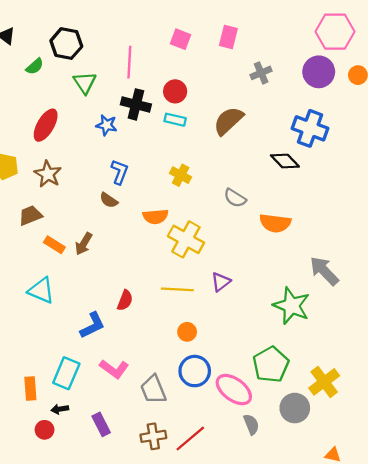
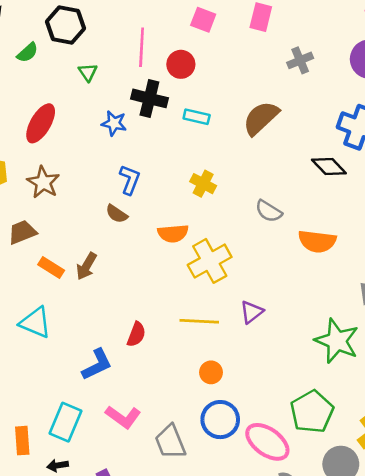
green triangle: (85, 83) -> (88, 72), size x0.7
red circle: (175, 91) -> (181, 64), moved
yellow cross: (186, 239) -> (210, 261), turned 32

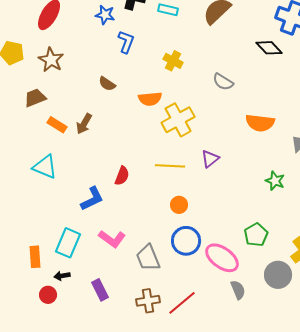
blue L-shape: (130, 180) -> (126, 42), moved
orange semicircle: (317, 241) -> (260, 123), moved
green star: (337, 341) -> (275, 181), size x0.6
green pentagon: (312, 412) -> (256, 235), size x0.7

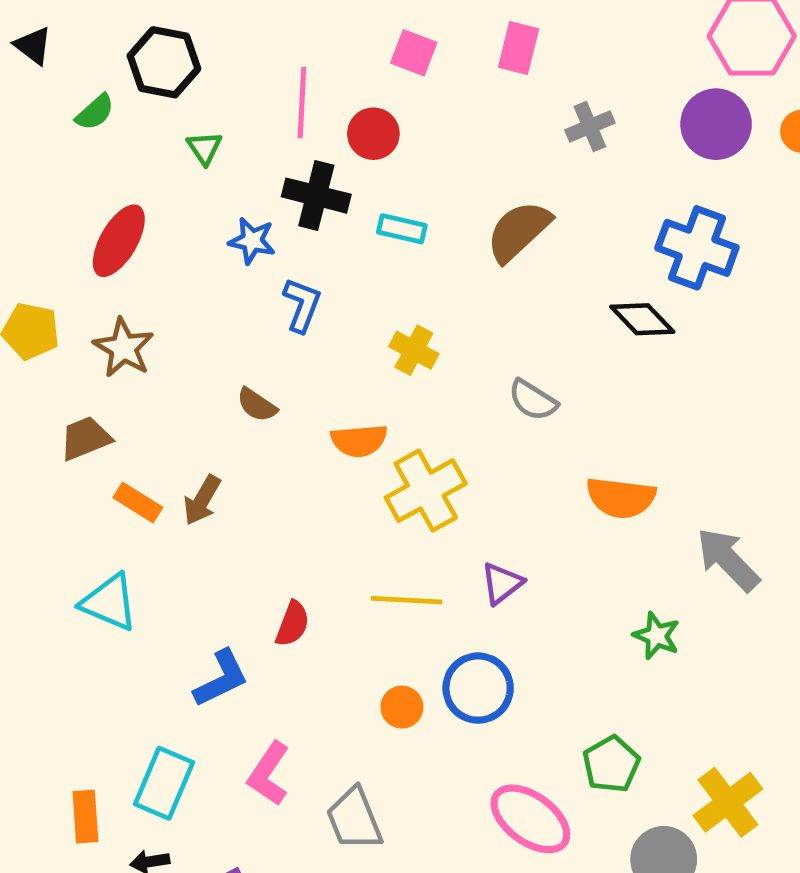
orange circle: (179, 205) -> (402, 707), moved
pink L-shape: (112, 239) -> (269, 774), turned 88
blue circle: (186, 241) -> (478, 688), moved

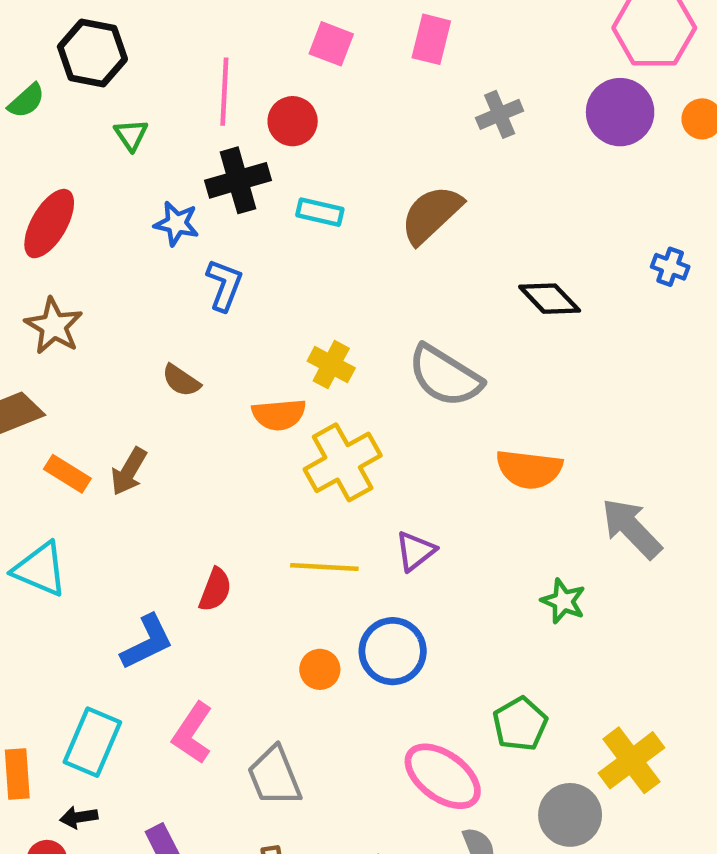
black cross: (316, 196) -> (238, 180), turned -30
blue cross: (697, 248) -> (670, 267), moved, size x0.5
yellow cross: (414, 350) -> (331, 365), moved
gray semicircle: (533, 400) -> (445, 376), size x1.6

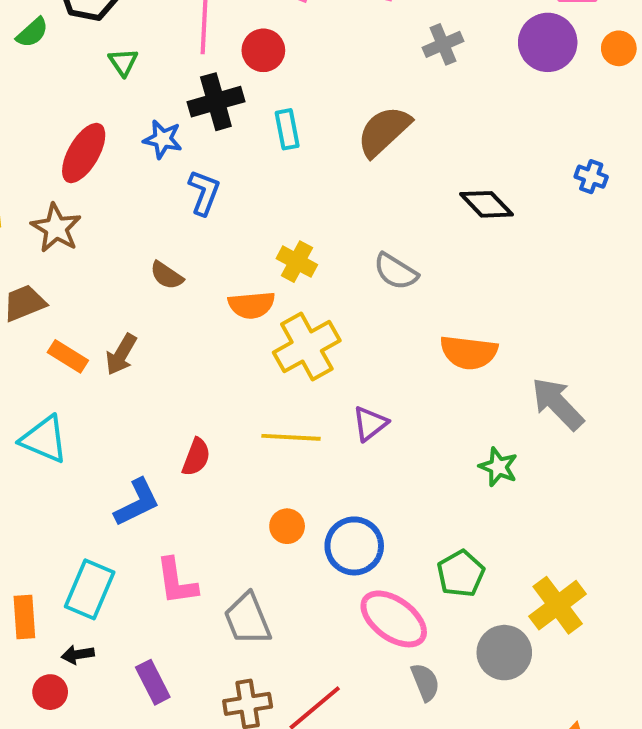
cyan rectangle: (320, 212) -> (287, 129), turned 66
red ellipse: (49, 224) -> (84, 153), moved
gray semicircle: (445, 376) -> (396, 271), size x0.7
blue circle: (393, 651) -> (354, 546), moved
pink L-shape: (192, 733) -> (176, 581), turned -42

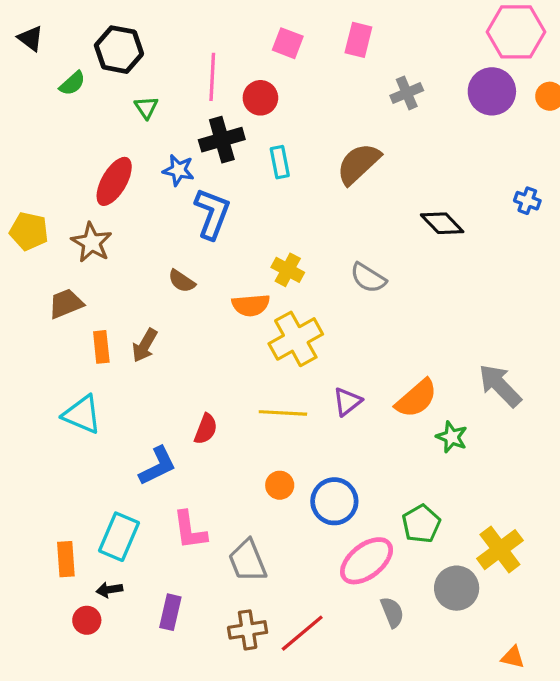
blue L-shape: (204, 192) -> (212, 214), size x1.4
orange semicircle: (469, 352) -> (416, 398), moved, turned -48
orange rectangle: (68, 356) -> (101, 347), turned 52
pink ellipse: (394, 619) -> (367, 561), turned -74
purple rectangle: (153, 682) -> (170, 612), turned 40

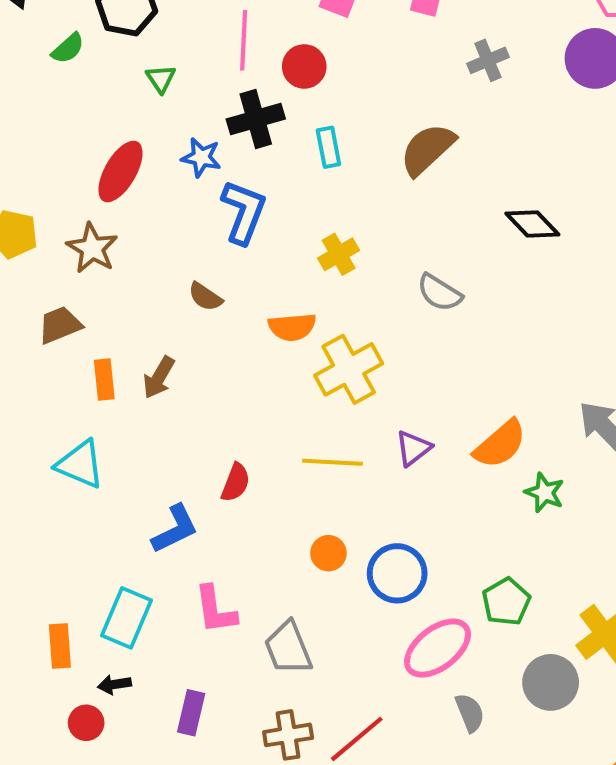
yellow cross: (288, 270) -> (339, 254), moved, turned 32

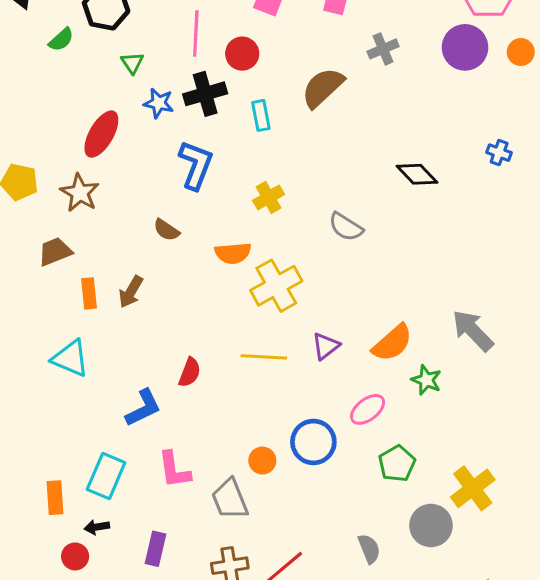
brown semicircle: (427, 149) -> (323, 88), moved
blue star: (201, 157) -> (159, 103), moved
orange circle: (328, 553) -> (262, 461), moved
pink ellipse: (438, 648) -> (368, 409), moved, size x0.7

